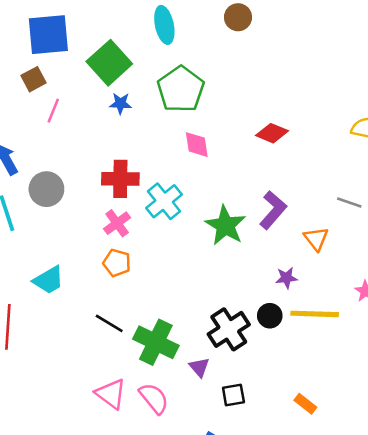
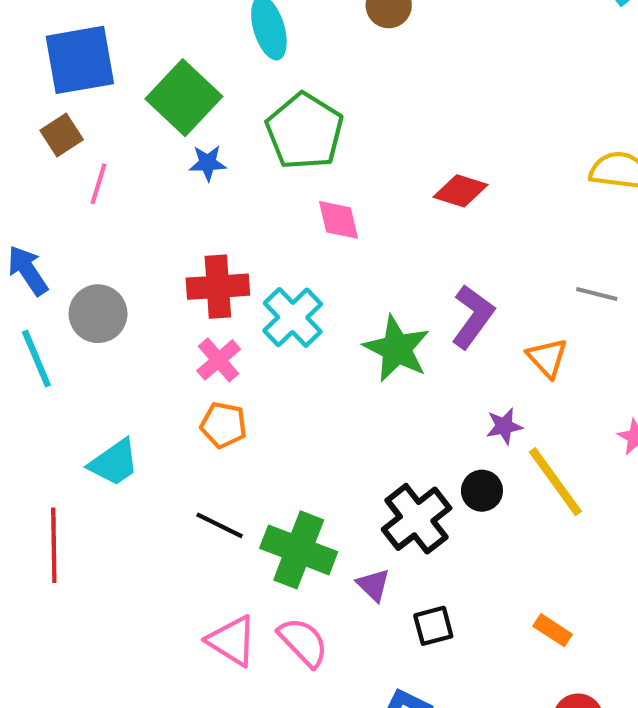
yellow line: (315, 314) -> (555, 482), turned 57

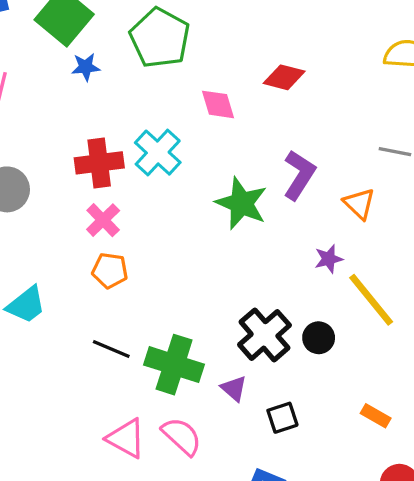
pink diamond: (339, 220) -> (218, 104), moved
cyan cross: (293, 317) -> (158, 153), moved
black circle: (482, 491) -> (319, 338), moved

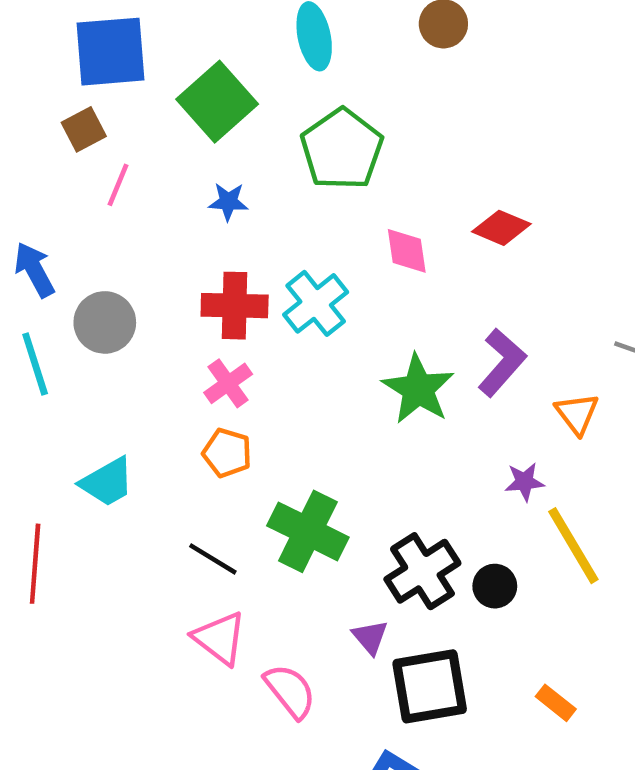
blue star: (86, 67) -> (228, 202), moved
green cross: (174, 365) -> (308, 531), moved
black square: (282, 418) -> (430, 686), size x1.8
pink triangle: (126, 438) -> (220, 638), moved

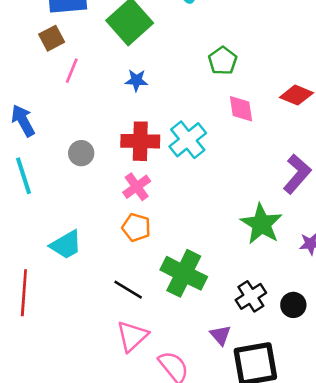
green pentagon: (342, 149) -> (223, 61), moved, size x0.6
gray circle: (105, 322) -> (81, 153), moved, size x0.7
green star: (418, 389) -> (261, 224), moved
black cross: (422, 571) -> (251, 296), size x0.7
pink triangle: (220, 638) -> (132, 336), turned 40

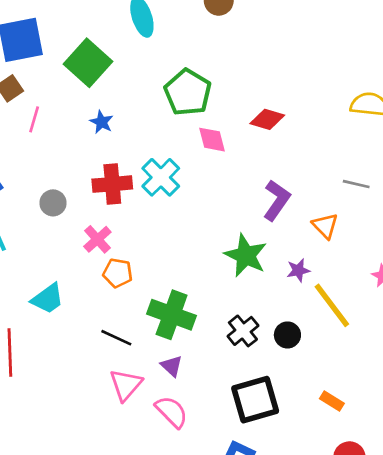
green pentagon: (223, 61) -> (188, 92), size x1.6
blue star: (136, 80) -> (102, 122), turned 30
pink cross: (137, 187) -> (97, 239), moved
purple triangle: (220, 335) -> (172, 366), moved

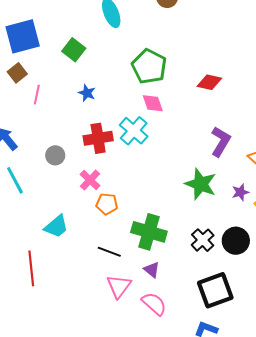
green square: (88, 63) -> (74, 50), size x0.7
pink diamond: (212, 140) -> (153, 103), moved
black circle: (287, 335) -> (236, 241), size x1.4

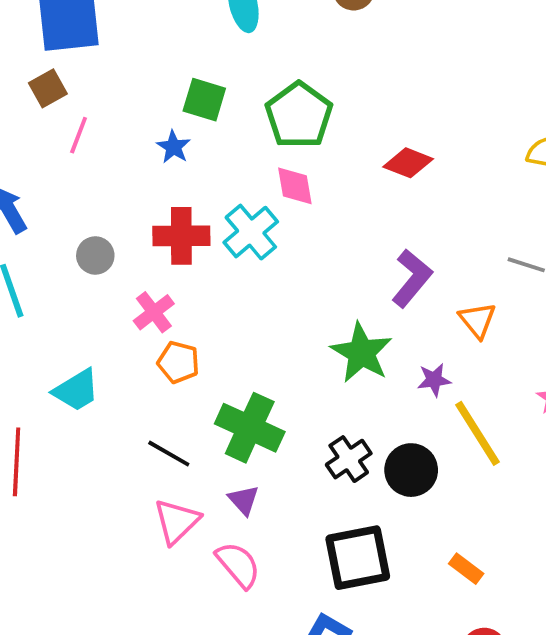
green square: (74, 50) -> (204, 100), moved, turned -30

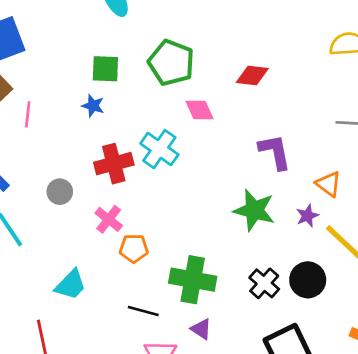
pink diamond: (295, 186) -> (199, 110), moved
purple L-shape: (412, 278) -> (275, 152), turned -36
orange triangle: (477, 320) -> (329, 184), moved

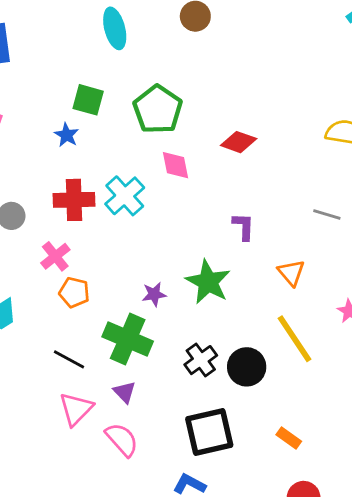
purple L-shape: (275, 152) -> (244, 226), size x0.7
purple star: (307, 216) -> (154, 294), moved

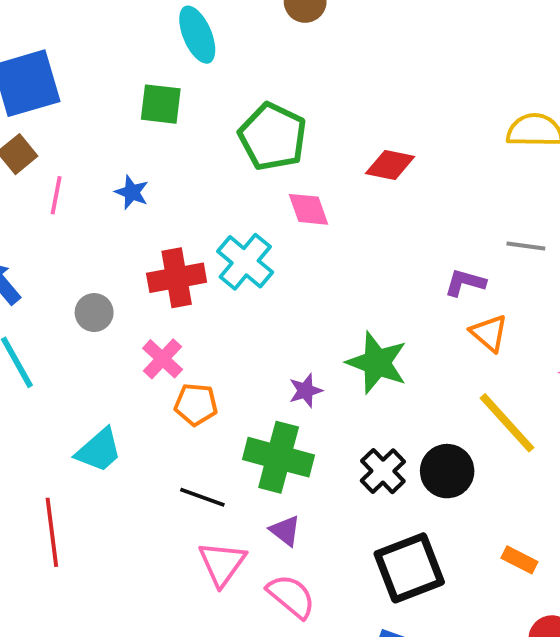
green square: (88, 100) -> (161, 104), moved
blue star: (67, 135) -> (132, 192), moved
purple L-shape: (244, 226) -> (465, 283), moved, turned -68

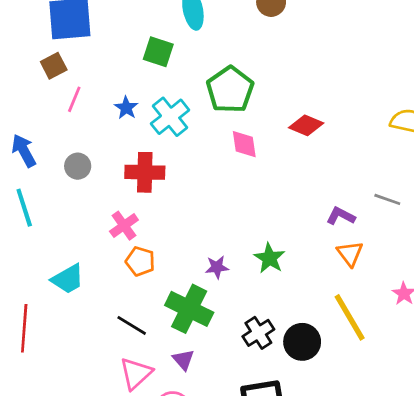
cyan cross: (245, 262) -> (170, 117), moved
gray circle: (94, 313) -> (78, 166), moved
green star: (377, 363) -> (269, 258), size x0.7

